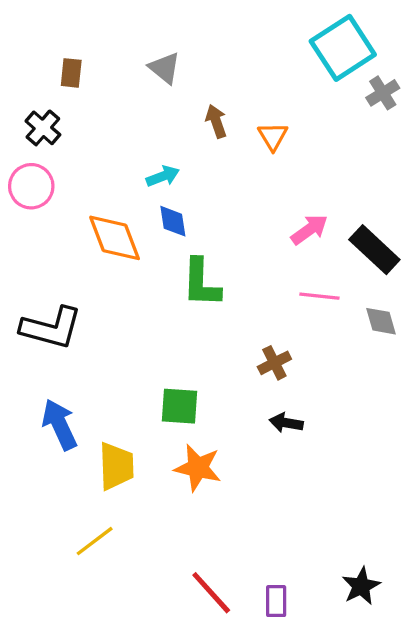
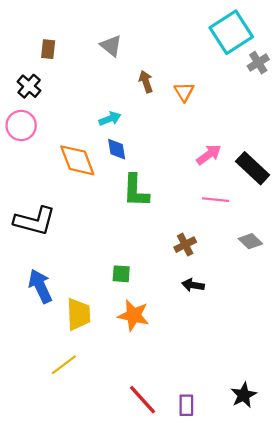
gray diamond: (381, 321) -> (250, 241), moved, turned -30
green square: (180, 406) -> (121, 274), size x0.7

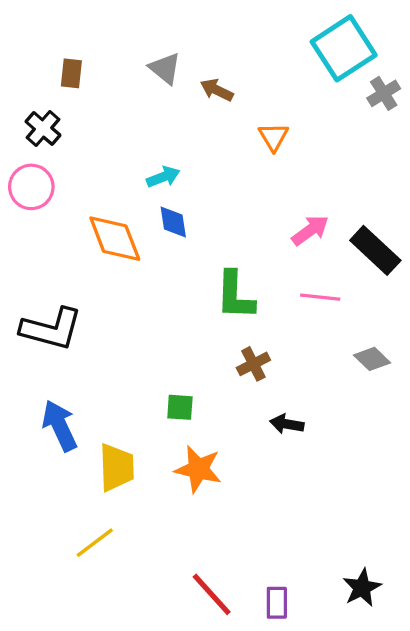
brown arrow: (146, 82) -> (217, 90), moved, turned -45
green L-shape: (136, 191) -> (235, 295), moved
brown cross: (185, 245) -> (253, 364), moved

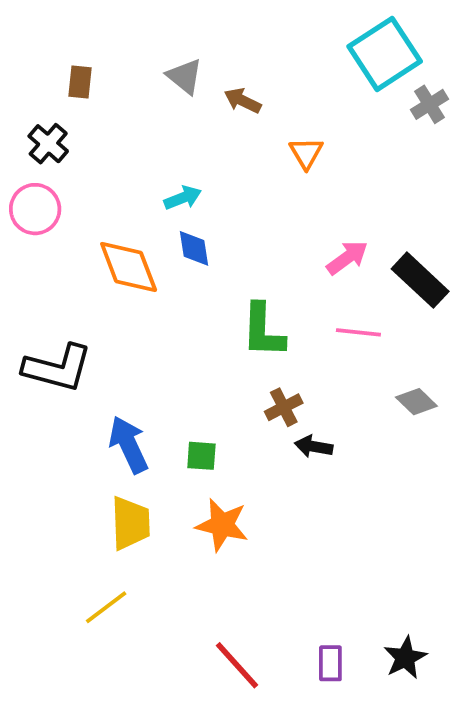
black arrow: (287, 424) -> (314, 446), moved
blue arrow: (60, 426) -> (129, 445), moved
purple rectangle: (277, 603) -> (330, 663), moved

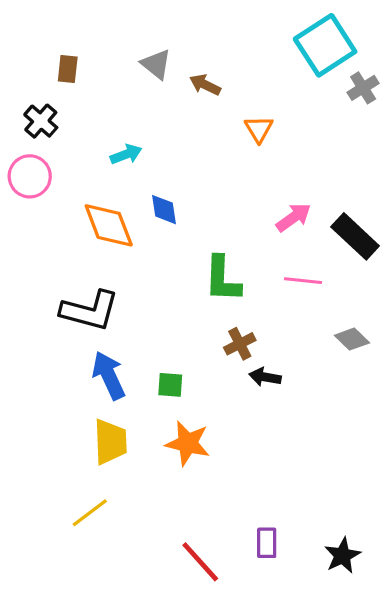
cyan arrow: (183, 198) -> (126, 154), moved
black L-shape: (58, 368) -> (90, 311), moved
purple rectangle: (330, 663) -> (267, 543), moved

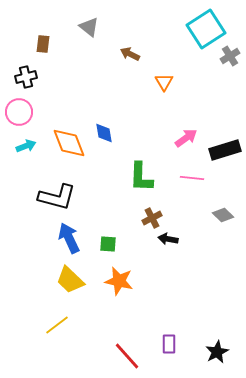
gray triangle: (156, 64) -> (89, 27), moved
black cross: (41, 121) -> (26, 77), turned 35
cyan arrow: (126, 154) -> (26, 146), moved
black rectangle: (355, 236) -> (225, 150), turned -60
yellow trapezoid: (110, 442) -> (70, 280), turned 136

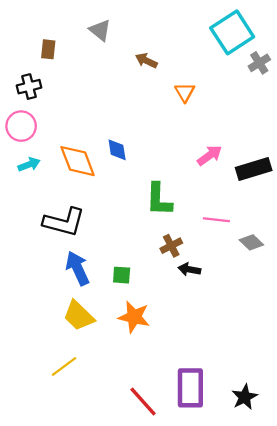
pink line: (192, 178) -> (216, 220), moved
purple rectangle: (169, 344) -> (190, 388), size x1.8

